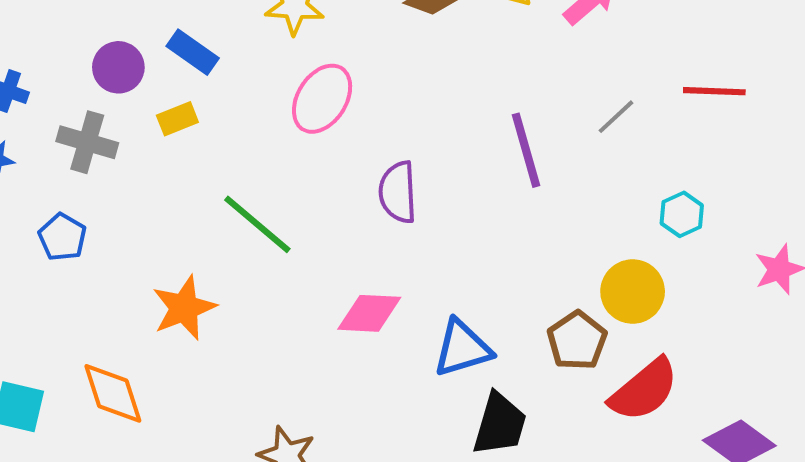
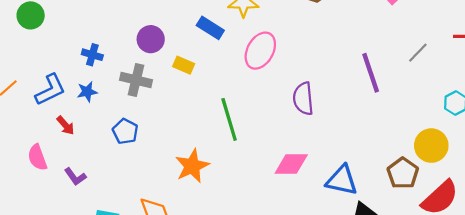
blue rectangle: (193, 52) -> (210, 28), moved
yellow rectangle: (177, 119) -> (184, 65), turned 48
green line: (257, 224) -> (229, 119), turned 36
blue triangle: (462, 348) -> (342, 180), turned 32

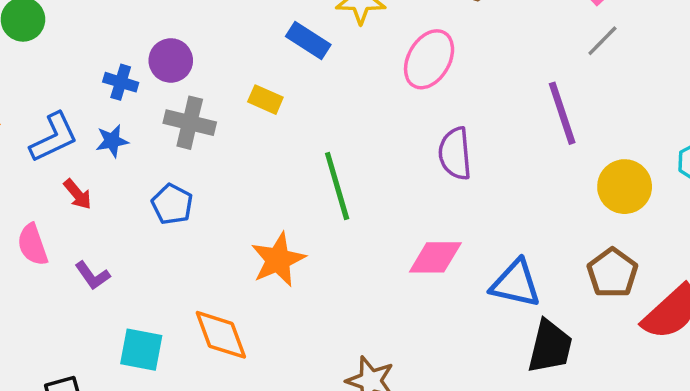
purple circle: (151, 39) -> (171, 60), moved
pink ellipse: (260, 51) -> (429, 59), moved
gray line: (418, 53) -> (602, 41), moved
yellow circle: (431, 146) -> (625, 187), moved

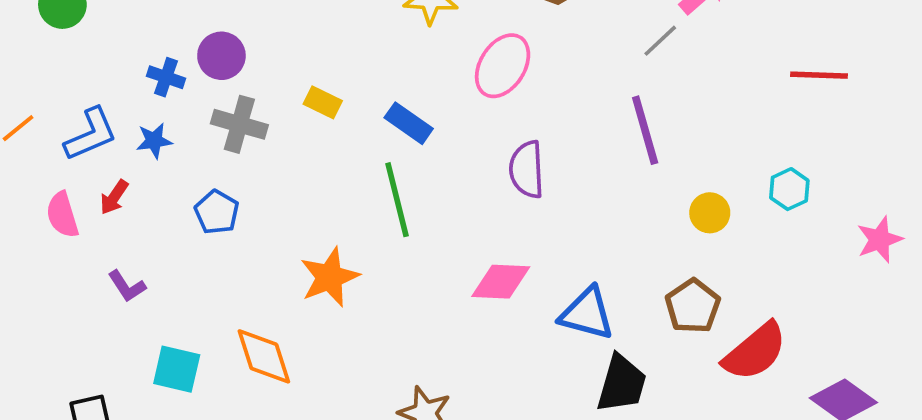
blue rectangle: (308, 41) -> (409, 123), moved
gray line: (602, 41) -> (660, 41), moved
yellow circle: (625, 187) -> (710, 213), size x0.7
red arrow: (78, 194) -> (114, 197), turned 72
pink semicircle: (33, 245) -> (62, 215), moved

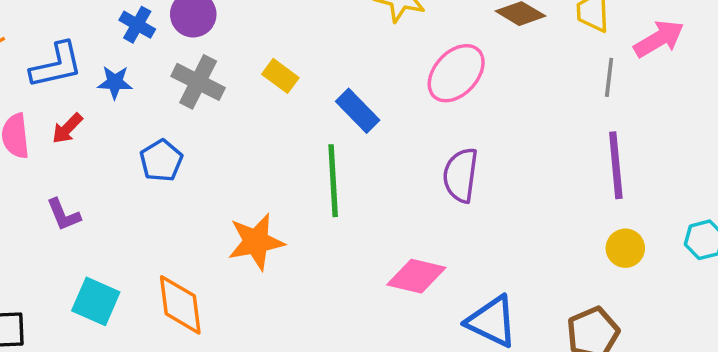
gray line: (660, 41) -> (609, 77), turned -51
purple line: (645, 130) -> (616, 165), moved

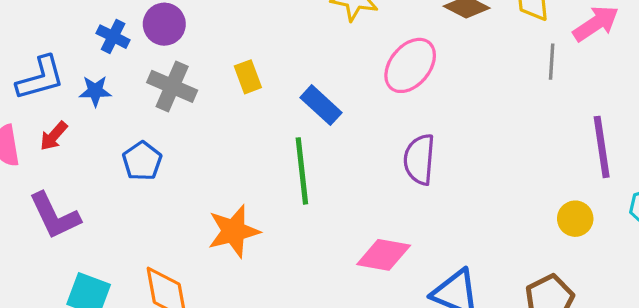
yellow rectangle: (280, 76) -> (248, 77), turned 36
purple line: (616, 165) -> (602, 147), moved
purple L-shape: (64, 215) -> (55, 216), size x1.6

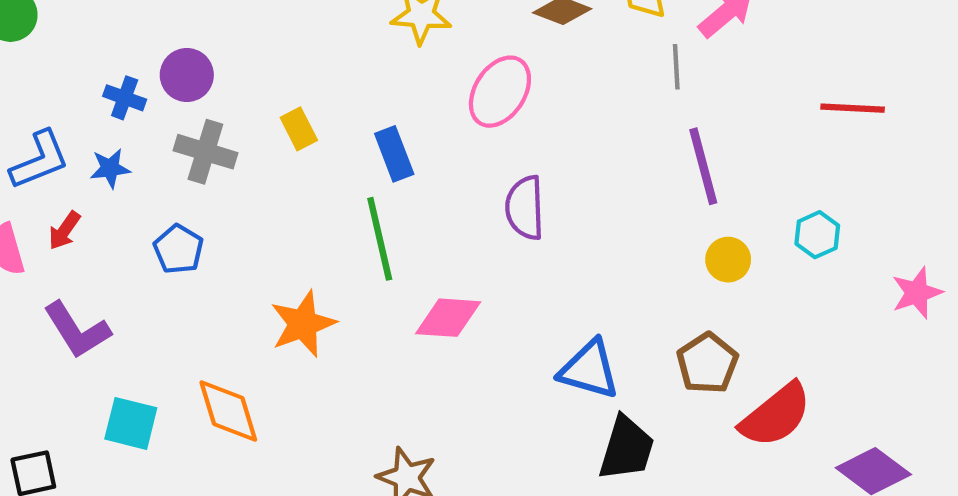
blue rectangle: (321, 105) -> (394, 154), turned 33
purple line: (602, 147) -> (703, 166), moved
pink diamond: (384, 255) -> (448, 318), moved

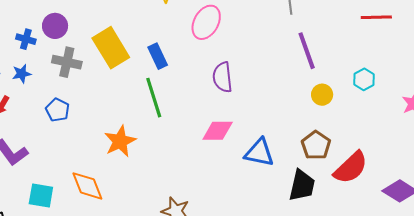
yellow rectangle: (299, 129) -> (111, 48), size x2.0
pink diamond: (448, 318) -> (218, 131), moved
black trapezoid: (626, 448) -> (302, 185), moved

